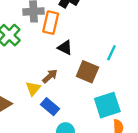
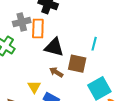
black triangle: (65, 48) -> (54, 47), size x1.5
brown arrow: (50, 76) -> (56, 72), moved, turned -96

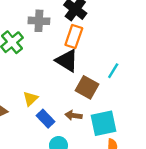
orange rectangle: (38, 28) -> (74, 36), moved
brown arrow: (56, 72) -> (73, 115), moved, turned -40

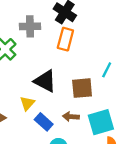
black triangle: (67, 61) -> (45, 81), moved
brown square: (87, 87) -> (82, 88), turned -30

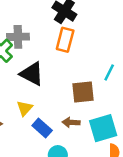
gray cross: (30, 26) -> (18, 37), moved
black triangle: (45, 81) -> (32, 74), moved

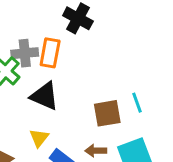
orange rectangle: (65, 40) -> (50, 53), moved
cyan line: (109, 72) -> (137, 103), moved, turned -42

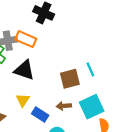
orange rectangle: (50, 53) -> (26, 39), turned -72

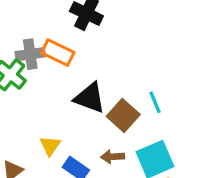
black triangle: (24, 70) -> (90, 98), moved
brown square: (70, 79) -> (123, 115), turned -36

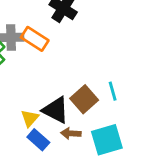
black triangle: (90, 98) -> (56, 110), moved
yellow triangle: (50, 146) -> (30, 118), moved

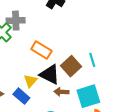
orange rectangle: (35, 39) -> (41, 50), moved
blue rectangle: (38, 140) -> (21, 96), moved

